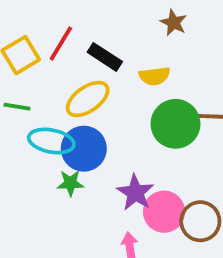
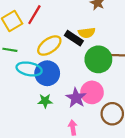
black rectangle: (105, 57) -> (74, 38), moved
green star: (70, 183) -> (45, 101), moved
pink circle: (164, 212) -> (92, 92), moved

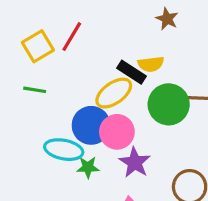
yellow ellipse: (49, 46) -> (114, 93), moved
cyan ellipse: (29, 69) -> (64, 150), moved
pink circle: (92, 92) -> (117, 132), moved

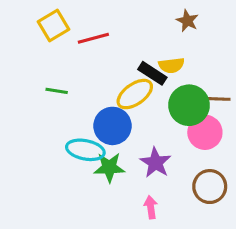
red line: (72, 37) -> (93, 38), turned 44
yellow square: (38, 46) -> (54, 26), moved
pink circle: (117, 132) -> (205, 132), moved
green star: (88, 167) -> (109, 167), size x1.4

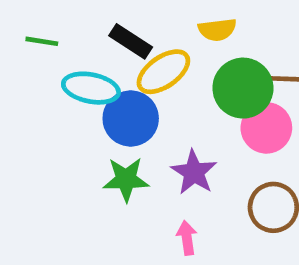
black rectangle: (152, 73) -> (131, 41), moved
green line: (57, 91) -> (42, 41), moved
cyan ellipse: (85, 150) -> (91, 88), moved

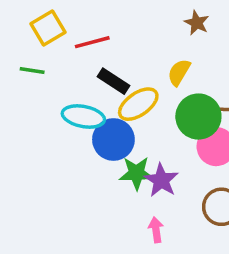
yellow semicircle: (217, 30) -> (179, 72), turned 128
green line: (42, 41) -> (32, 70), moved
green star: (126, 179) -> (136, 173), moved

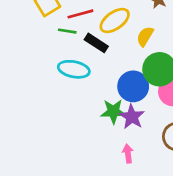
green line: (32, 70) -> (67, 31), moved
yellow ellipse: (138, 104) -> (115, 20), moved
blue circle: (113, 140) -> (133, 86), moved

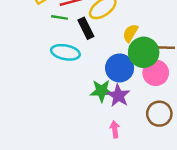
yellow semicircle: (145, 36) -> (130, 33), moved
black rectangle: (96, 43) -> (86, 28), turned 30

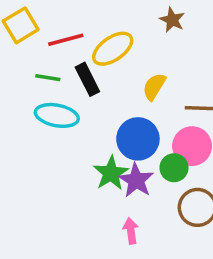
green line: (59, 17) -> (48, 78), moved
green circle: (144, 52) -> (174, 168), moved, size x0.6
green star: (102, 91) -> (111, 173), turned -30

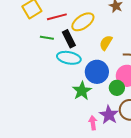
cyan ellipse: (57, 115) -> (69, 58), moved
purple star: (136, 180) -> (109, 115), moved

